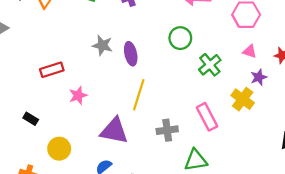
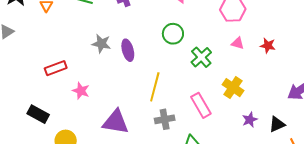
purple star: (259, 77) -> (250, 120), moved
pink star: (78, 95) -> (81, 91), turned -30
yellow line: (139, 95) -> (155, 87), moved
black rectangle: (31, 119) -> (38, 114), size x1.5

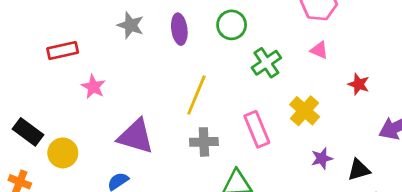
red star: (268, 46) -> (359, 84), moved
purple ellipse: (128, 50) -> (179, 29), moved
black rectangle: (38, 114) -> (28, 132), moved

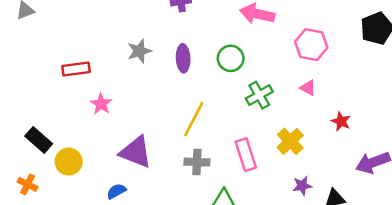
gray star: (131, 25) -> (139, 51), turned 30

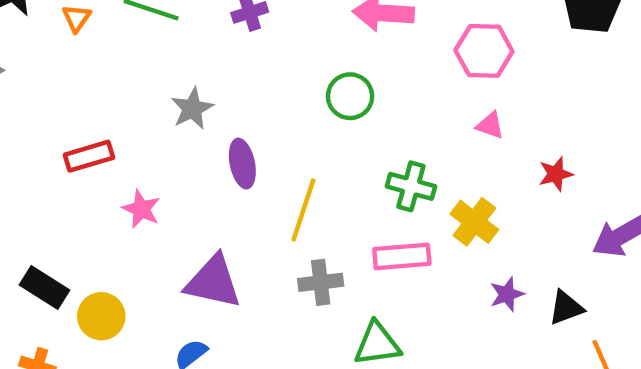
purple ellipse: (183, 58) -> (242, 164), moved
green cross: (259, 95) -> (411, 186), moved, turned -36
red star: (341, 121) -> (556, 174), turned -30
pink rectangle: (246, 155) -> (402, 256), turned -68

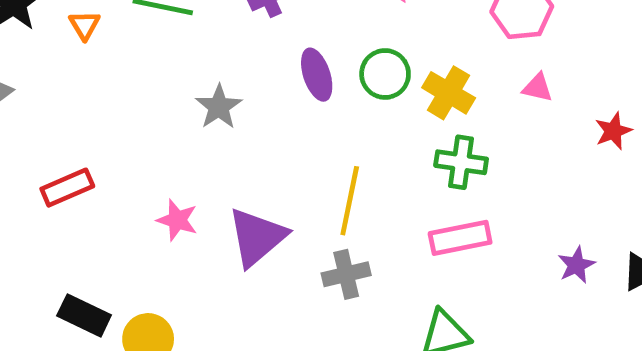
red rectangle: (89, 156) -> (67, 188), moved
purple ellipse: (242, 164) -> (317, 75), moved
yellow cross: (474, 222) -> (449, 93), moved
purple triangle: (213, 282) -> (257, 237), moved, turned -46
gray cross: (321, 282) -> (346, 274), moved

